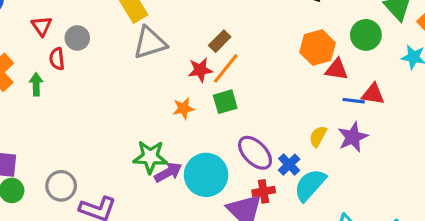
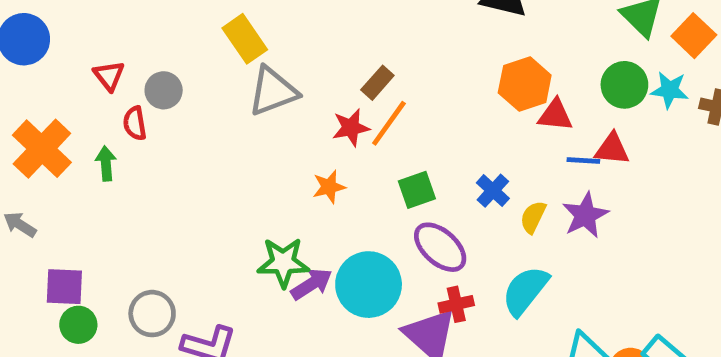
green circle: (366, 35) -> (624, 85), moved
green square: (225, 102) -> (417, 190), moved
blue cross: (289, 165) -> (493, 191), moved

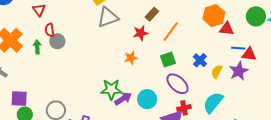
gray circle: (164, 90) -> (57, 41), moved
orange line: (389, 123) -> (171, 32), moved
red triangle: (612, 149) -> (249, 54), moved
cyan circle: (369, 285) -> (147, 99), size x0.7

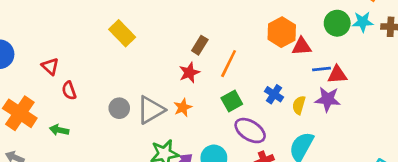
gray triangle: (108, 17) -> (151, 110), moved
gray circle: (57, 41) -> (119, 108), moved
green arrow: (37, 47) -> (59, 130), moved, turned -64
purple star: (239, 71) -> (328, 99), turned -30

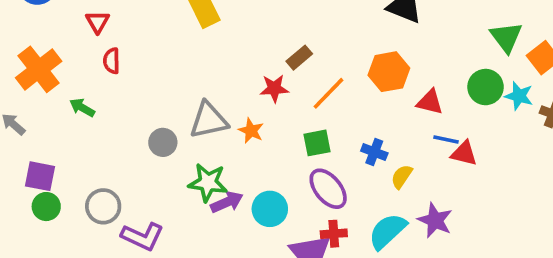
orange hexagon: (282, 32) -> (389, 72), moved
blue cross: (274, 94) -> (374, 152), turned -30
purple star: (328, 99) -> (435, 220), moved
orange star: (183, 107) -> (251, 131), turned 30
gray circle: (119, 108) -> (163, 142), moved

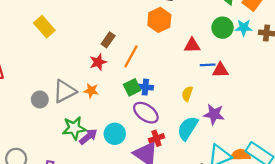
orange hexagon: (389, 72) -> (159, 20), moved
gray circle: (163, 142) -> (40, 99), moved
blue cross: (374, 152) -> (145, 87), moved

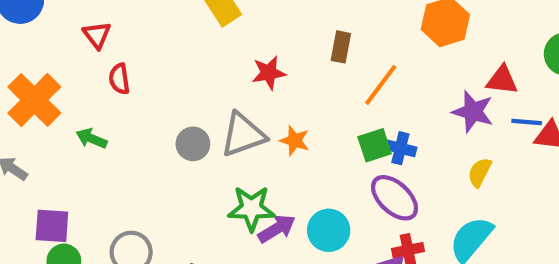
brown rectangle: (108, 40) -> (341, 47), turned -32
red star: (98, 62) -> (269, 73), moved
purple star: (214, 114) -> (473, 112), moved

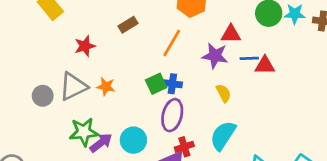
brown rectangle: (341, 47) -> (128, 25), turned 54
orange line: (381, 85) -> (172, 43), moved
yellow semicircle: (480, 172) -> (224, 93), turned 132
purple ellipse: (394, 198) -> (172, 115), turned 68

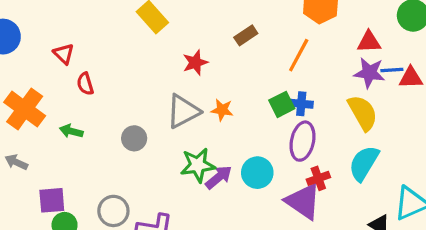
purple star: (215, 56) -> (369, 73), moved
yellow semicircle: (224, 93) -> (363, 113), size x1.6
gray circle: (43, 96) -> (134, 138), moved

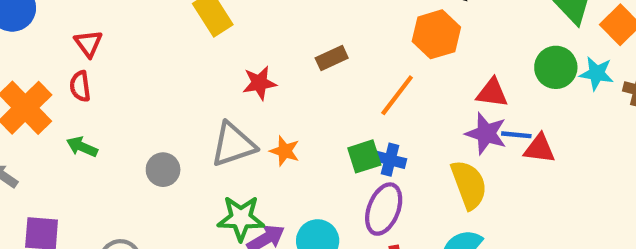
red semicircle: (85, 84) -> (80, 86), moved

